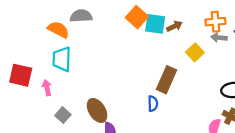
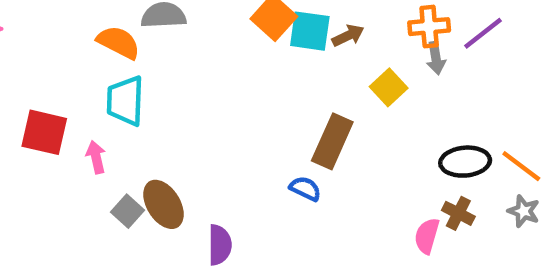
gray arrow: (219, 38) -> (436, 58), turned -105
blue semicircle: (153, 104) -> (305, 189), turned -63
brown ellipse: (97, 110) -> (164, 204), moved

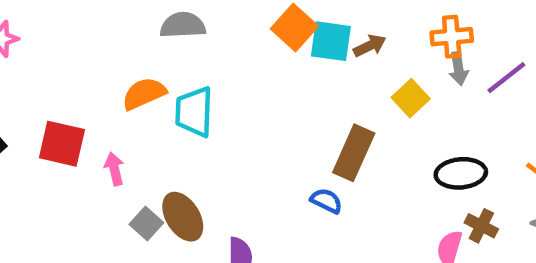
purple line: (483, 33) -> (506, 78), moved
orange semicircle: (118, 42) -> (144, 94), moved, turned -51
cyan trapezoid: (125, 101) -> (194, 112), moved
black ellipse: (465, 162) -> (461, 173), moved

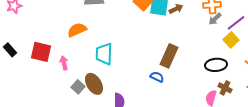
gray arrow: (459, 69) -> (215, 19), turned 56
yellow square: (411, 98) -> (231, 40), moved
cyan trapezoid: (194, 112) -> (104, 54), moved

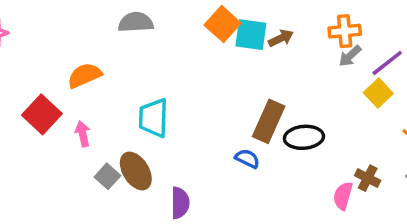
orange semicircle: (77, 30) -> (84, 75), moved
red square: (41, 52) -> (42, 114), turned 30
black ellipse: (216, 65) -> (304, 137), moved

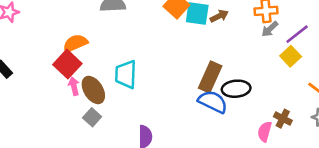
red square: (42, 114) -> (67, 64), moved
blue semicircle: (247, 159) -> (213, 102), moved, size x1.6
brown ellipse: (136, 171) -> (93, 90), moved

